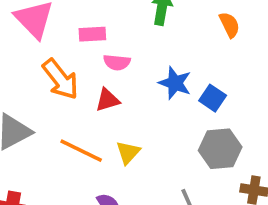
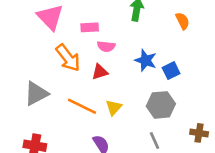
blue square: (213, 98) -> (171, 71), turned 30
gray hexagon: (220, 149) -> (161, 105), moved

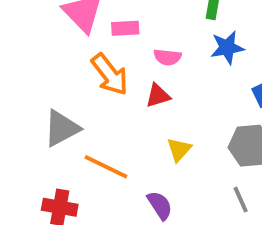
pink rectangle: (90, 27) -> (125, 28), moved
blue star: (146, 60) -> (227, 47), moved, turned -30
orange line: (82, 106) -> (106, 167), moved

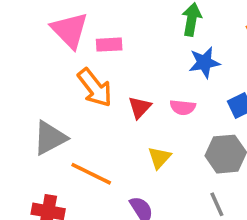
pink semicircle: (167, 57) -> (183, 107), moved
red triangle: (158, 96) -> (140, 107), turned -30

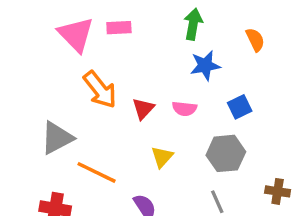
pink rectangle: (109, 45) -> (119, 28), moved

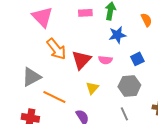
pink rectangle: (119, 28) -> (85, 13), moved
red triangle: (143, 109) -> (81, 60), size x1.5

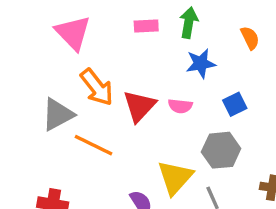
gray triangle: (31, 77) -> (58, 114), moved
yellow triangle: (92, 88) -> (175, 177), moved, size x1.6
orange line: (54, 97) -> (93, 145), moved

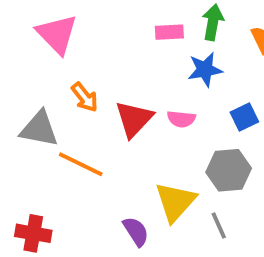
green arrow: (189, 23) -> (213, 22), moved
pink rectangle: (146, 26) -> (169, 32), moved
orange arrow: (97, 87) -> (85, 97), size x0.7
gray triangle: (58, 114) -> (39, 129), turned 39

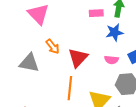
pink semicircle: (181, 119) -> (111, 60), moved
orange line: (81, 164) -> (70, 88), moved, turned 70

